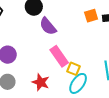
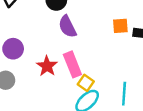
red star: (41, 82) -> (47, 66), moved

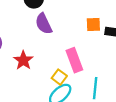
pink rectangle: (72, 64) -> (74, 60), moved

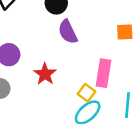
pink rectangle: (74, 60) -> (103, 73), turned 30

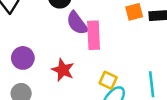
pink rectangle: (103, 73) -> (94, 35), moved

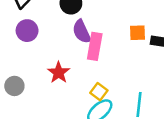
purple circle: (23, 58) -> (27, 31), moved

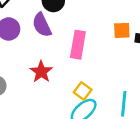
purple semicircle: (82, 32) -> (42, 25), moved

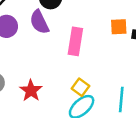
red star: (41, 72) -> (31, 91), moved

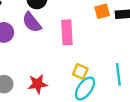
red star: (31, 91) -> (38, 84), turned -30

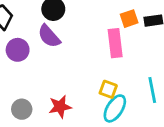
pink rectangle: (67, 32) -> (115, 43), moved

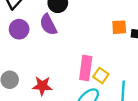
pink rectangle: (115, 43) -> (86, 68), moved
yellow square: (108, 89) -> (101, 76), moved

